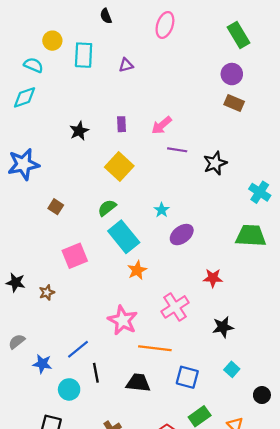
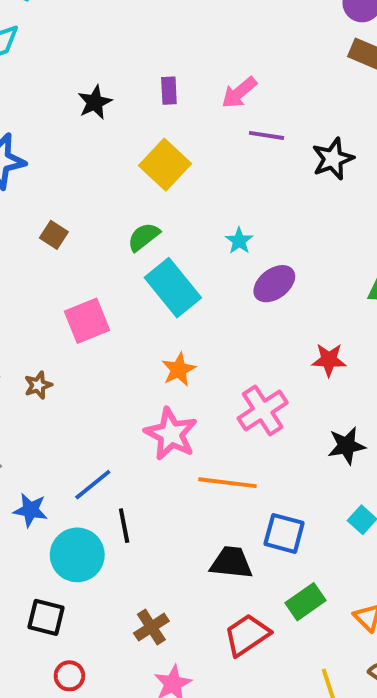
orange star: (137, 270) -> (179, 370), moved
black trapezoid: (138, 383) -> (231, 563), moved
cyan circle: (69, 389) -> (77, 555), size x1.4

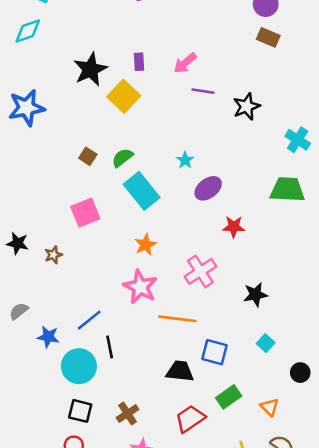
black star: (95, 102) -> (90, 69), size x1.5
yellow square: (165, 165) -> (124, 96), moved
brown square: (54, 235) -> (88, 156), moved
red star: (329, 360) -> (234, 227), moved
black square: (46, 617) -> (80, 411), moved

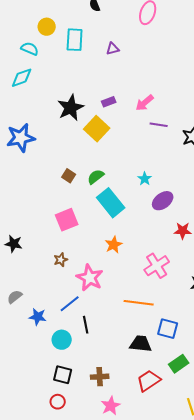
purple rectangle: (139, 62) -> (109, 102), turned 72
brown star: (53, 255) -> (61, 260), moved
pink star: (140, 287) -> (90, 278), moved
cyan circle: (79, 366) -> (62, 340), size x0.7
brown cross: (128, 413) -> (100, 377), turned 30

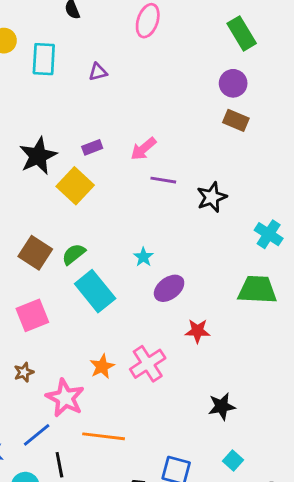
brown square: (69, 176) -> (35, 253), size x1.6
orange star: (114, 245) -> (102, 367), moved
pink cross: (157, 266) -> (148, 364), moved
orange line: (139, 303) -> (104, 436), moved

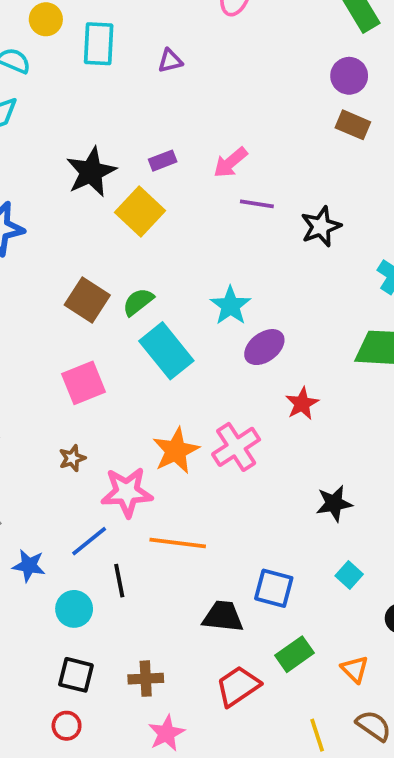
cyan star: (143, 257) -> (230, 306), size x1.5
red star: (198, 331) -> (302, 404), turned -30
orange star: (102, 367) -> (176, 451), size x1.4
pink star: (65, 398) -> (127, 492), turned -30

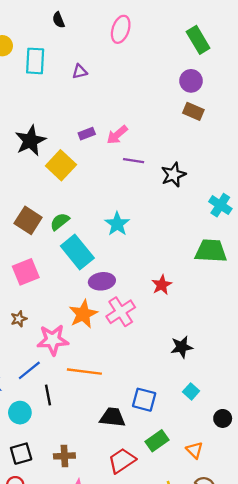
purple rectangle: (163, 161) -> (87, 134), moved
purple ellipse: (264, 347) -> (102, 281), moved, turned 30
black square: (76, 675) -> (21, 454), turned -30

